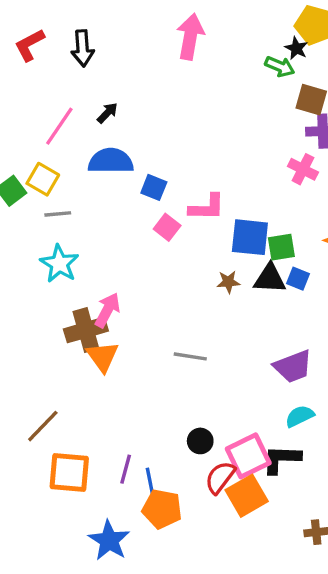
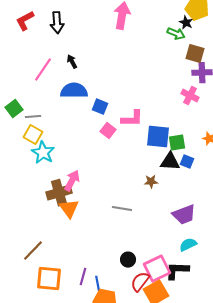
black arrow: (107, 113) -> (72, 62), turned -72
yellow square: (43, 179) -> (33, 135), moved
gray line: (58, 214) -> (33, 117), moved
brown star: (228, 282) -> (151, 182), moved

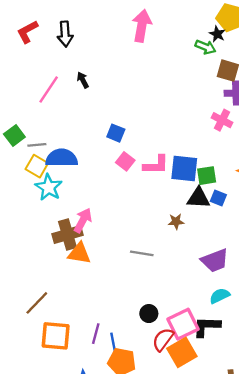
blue semicircle: (74, 91) -> (62, 158), moved
pink L-shape: (132, 119) -> (156, 165), moved
orange triangle: (69, 209) -> (79, 253), turned -45

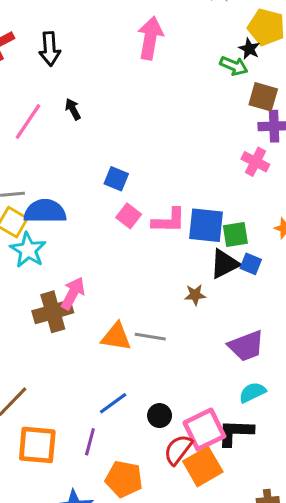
black triangle: (198, 198) -> (225, 264), turned -30
orange triangle: (79, 253) -> (116, 337), moved
blue line: (113, 344) -> (113, 403), moved, turned 65

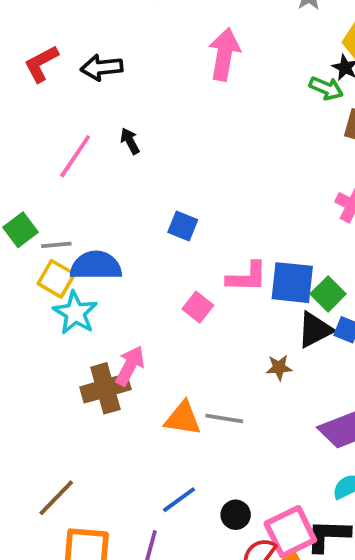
black arrow: (50, 49) -> (102, 67), turned 88
pink square: (129, 216) -> (198, 307), moved
green square: (235, 234) -> (328, 294), turned -36

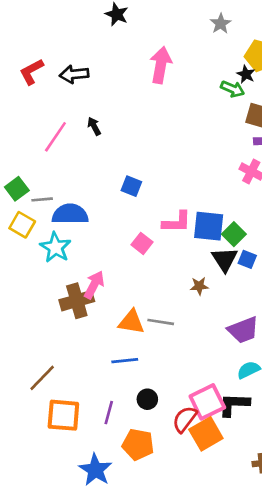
yellow square: (56, 279) -> (22, 225), moved
black triangle: (315, 330) -> (225, 259), turned -36
blue line: (179, 500) -> (125, 361), moved, turned 30
black circle: (236, 515) -> (147, 399), moved

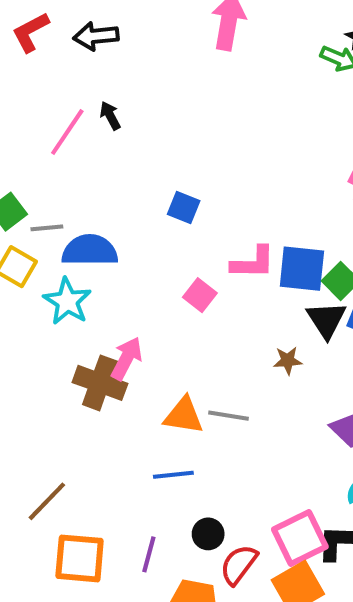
black arrow: (94, 126) -> (110, 116), moved
brown cross: (77, 301) -> (100, 383), turned 36
red semicircle: (185, 419) -> (239, 565), moved

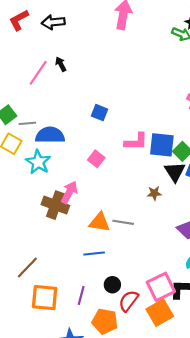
pink square: (200, 295) -> (96, 159), moved

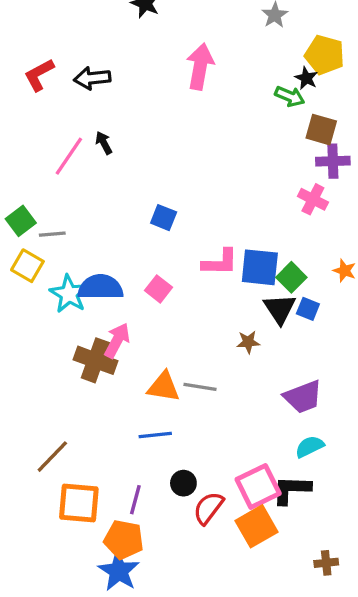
blue semicircle: (50, 135) -> (100, 287), moved
orange pentagon: (105, 321) -> (124, 540), moved

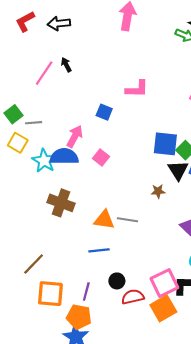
pink L-shape: (220, 262) -> (137, 89), moved
pink arrow: (117, 340) -> (75, 136), moved
red semicircle: (208, 508) -> (133, 297), turned 40

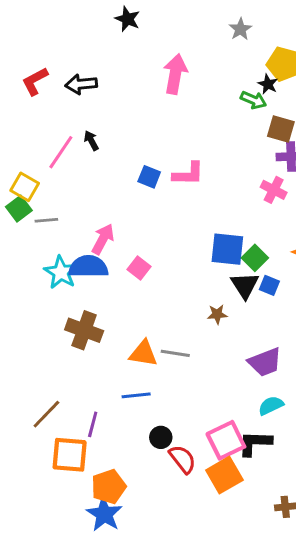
blue square: (104, 112) -> (149, 177), moved
yellow square: (18, 143) -> (25, 187), moved
purple line: (86, 291) -> (93, 424), moved
red semicircle: (133, 297) -> (182, 459), turned 65
orange pentagon: (79, 317) -> (109, 487), turned -30

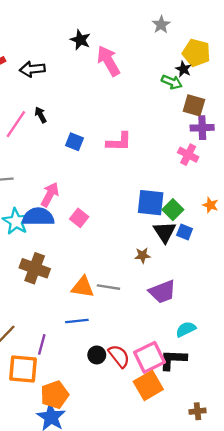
black star: (127, 19) -> (80, 40), moved
pink arrow: (175, 74) -> (108, 61), turned -40
blue square: (149, 177) -> (75, 142), moved
purple trapezoid: (265, 362) -> (162, 292), moved
red semicircle: (182, 459) -> (119, 356), moved

